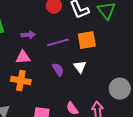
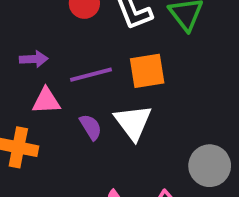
pink triangle: (23, 57) -> (46, 101), moved
white triangle: (80, 67) -> (133, 122), size x1.5

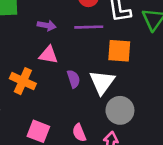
purple line: (91, 75) -> (89, 27), moved
gray circle: (210, 166) -> (120, 110), moved

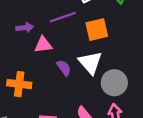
pink triangle: (48, 55) -> (43, 45), moved

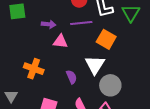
orange square: (97, 30) -> (106, 39), turned 30
purple semicircle: (64, 68) -> (72, 77), moved

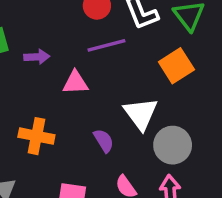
purple arrow: (49, 24) -> (37, 57), moved
orange square: (106, 39) -> (176, 66), moved, turned 36

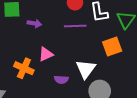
pink triangle: (75, 83) -> (46, 54), moved, turned -35
purple semicircle: (104, 141) -> (61, 79), turned 112

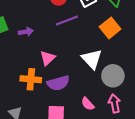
purple semicircle: (61, 79) -> (58, 83), moved, size x1.5

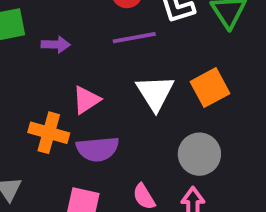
orange square: (110, 28) -> (210, 88), moved
white triangle: (92, 59) -> (155, 93), moved

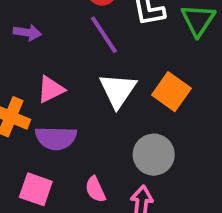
purple line: (134, 38) -> (104, 35), turned 60
orange square: (210, 88) -> (171, 92), turned -33

